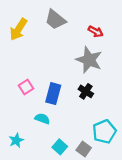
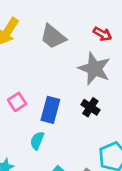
gray trapezoid: (55, 20) -> (53, 37), moved
cyan semicircle: (42, 119) -> (37, 141), turned -88

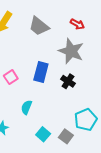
blue rectangle: (50, 110) -> (41, 72), moved

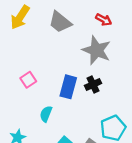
blue rectangle: (41, 72) -> (68, 87), moved
black cross: (68, 81) -> (93, 84), turned 32

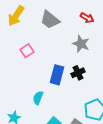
gray star: (97, 50) -> (81, 44), size x0.7
pink square: (28, 80) -> (27, 51), moved

